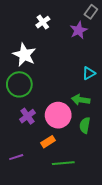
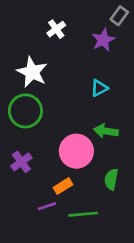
cyan triangle: (89, 73) -> (99, 88), moved
purple cross: (27, 116) -> (21, 162), moved
green semicircle: (85, 125) -> (111, 179), moved
purple line: (16, 157) -> (47, 206), moved

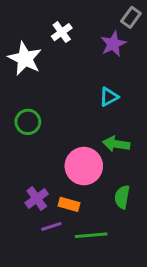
white star: (32, 72) -> (25, 59), moved
green circle: (25, 111) -> (28, 122), size x0.7
purple cross: (21, 162) -> (37, 198), moved
orange rectangle: (63, 186) -> (69, 204), turned 48

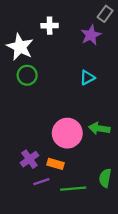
white cross: (62, 32) -> (50, 26), turned 35
green circle: (28, 122) -> (27, 75), moved
green arrow: (116, 144) -> (99, 128), moved
green semicircle: (122, 197) -> (105, 178), moved

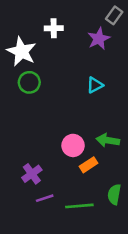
pink circle: (67, 133) -> (73, 145), size x0.7
orange rectangle: (55, 164) -> (88, 165), moved, turned -49

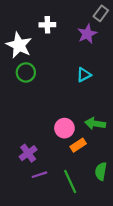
green line: (79, 206) -> (70, 182), turned 70

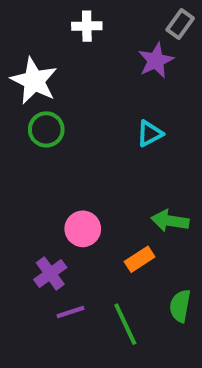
white cross: (47, 25) -> (87, 26), moved
pink circle: (64, 128) -> (83, 229), moved

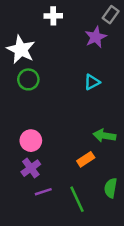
pink circle: (83, 229) -> (31, 141), moved

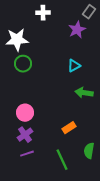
white star: (21, 50) -> (17, 40), turned -30
green arrow: (104, 136) -> (84, 93), moved
purple line: (43, 192) -> (27, 154), moved

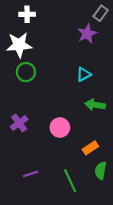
white cross: (43, 13) -> (27, 14), moved
pink circle: (25, 113) -> (60, 128), moved
orange rectangle: (69, 128) -> (90, 148), moved
purple cross: (25, 135) -> (19, 123), moved

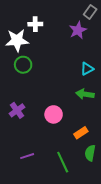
white cross: (27, 14) -> (35, 24), moved
cyan triangle: (84, 74) -> (87, 69), moved

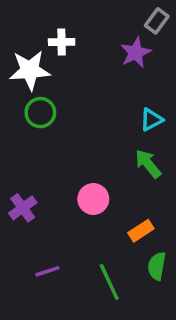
green arrow: (85, 94) -> (148, 164), turned 42
purple cross: (17, 110) -> (23, 208), moved

